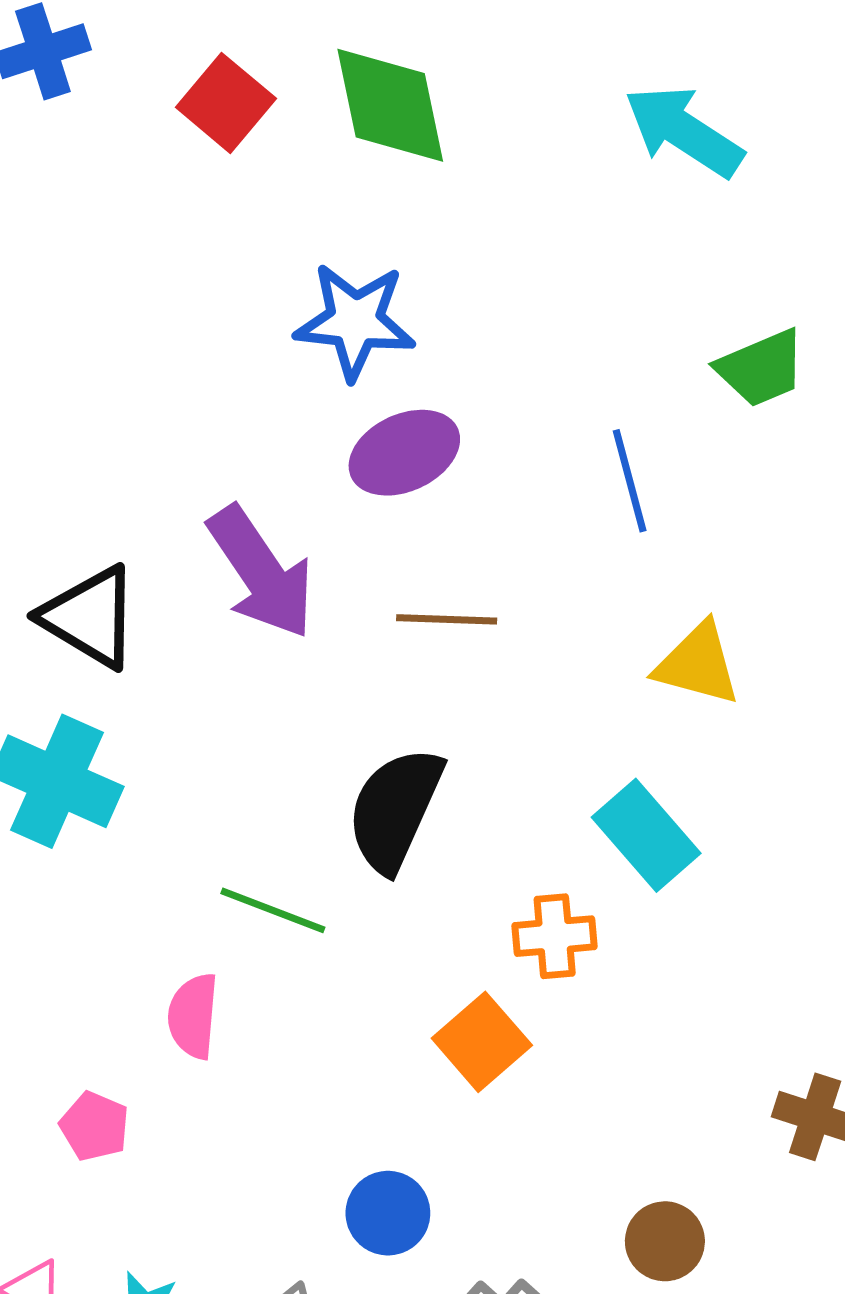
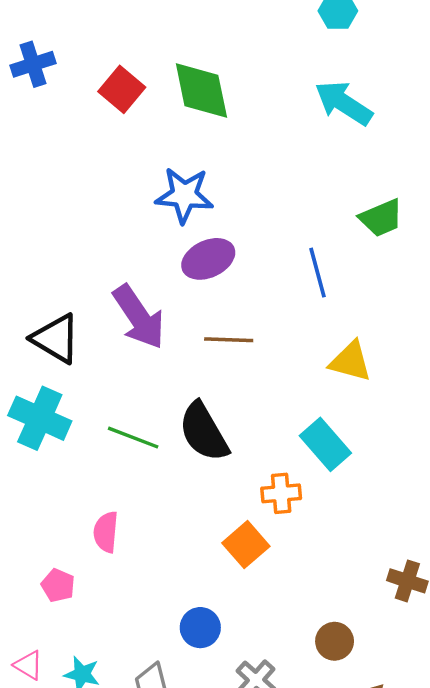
black semicircle: (395, 809) -> (204, 432), turned -54
green line: (273, 910) -> (133, 438), moved

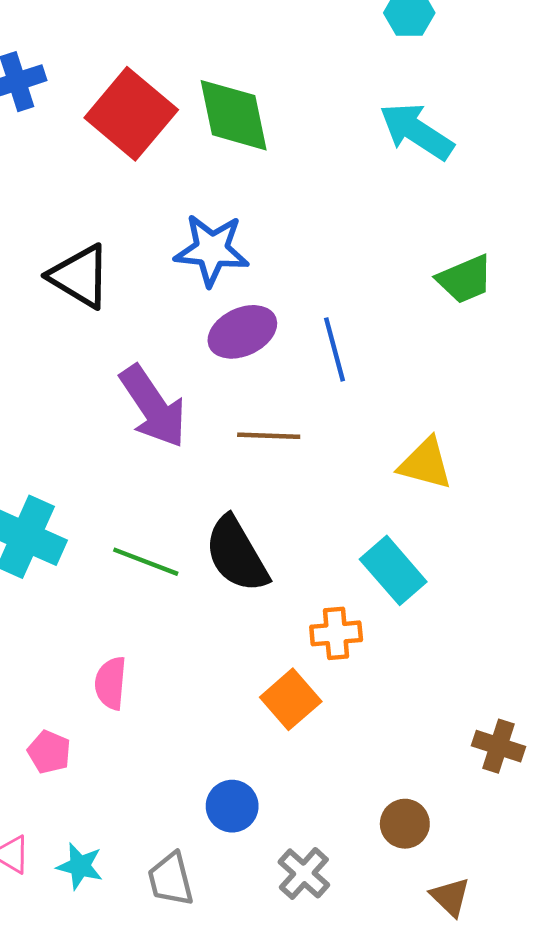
red square: (122, 89) -> (131, 114), size x1.5
blue line: (317, 273) -> (335, 349), moved
black triangle: (56, 339) -> (80, 276), moved

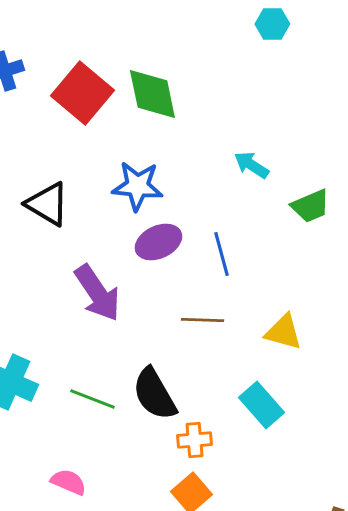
cyan arrow: (417, 131) -> (251, 165), moved, size x0.7
brown line: (269, 436) -> (202, 320), moved
orange cross: (336, 633) -> (194, 440), moved
pink semicircle: (111, 683) -> (68, 482), turned 108

